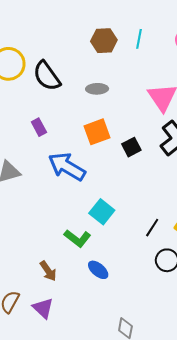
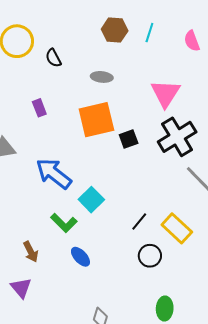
black semicircle: (47, 76) -> (53, 58), size x0.6
orange square: (97, 132) -> (96, 120), size x1.4
blue arrow: (67, 167) -> (54, 174), moved

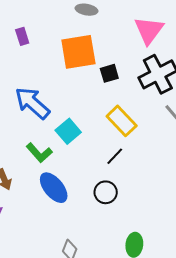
yellow rectangle: (177, 228) -> (122, 121), moved
black circle: (150, 256) -> (106, 192), moved
blue ellipse: (80, 257) -> (54, 188), size x1.5

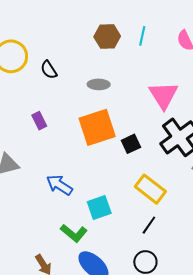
blue arrow: (32, 103) -> (59, 185), size x0.7
cyan square: (68, 131) -> (99, 207), turned 30

